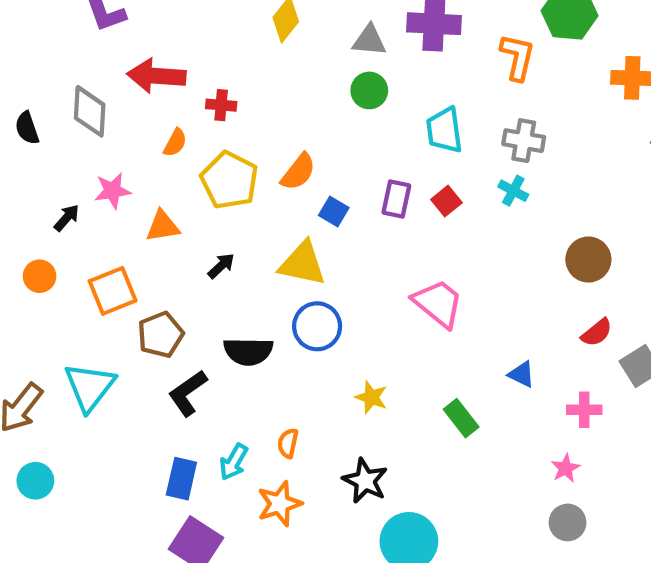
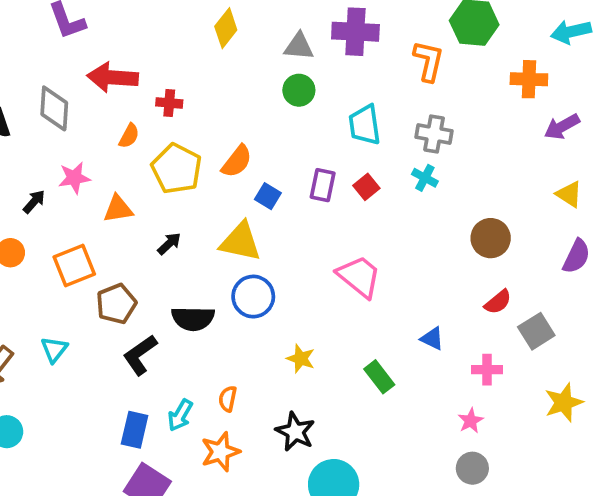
cyan triangle: (90, 387) -> (54, 349), size x0.6

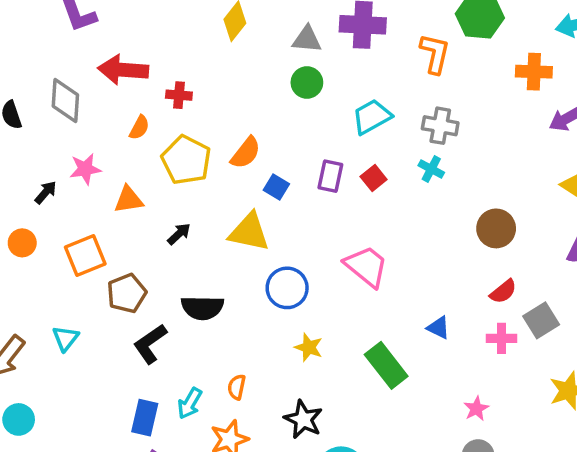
cyan trapezoid: (365, 125) -> (372, 117), turned 69
blue circle: (253, 297) -> (287, 288), moved
pink cross: (487, 370) -> (502, 338), moved
green rectangle: (379, 377) -> (386, 365), size x1.4

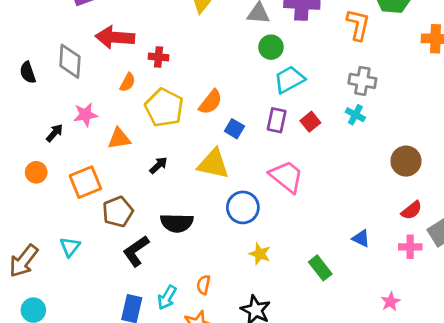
green circle: (307, 82) -> (271, 47), moved
cyan trapezoid: (372, 117) -> (289, 80), moved
pink trapezoid: (366, 266) -> (286, 177), moved
green rectangle: (386, 365) -> (320, 268), size x0.7

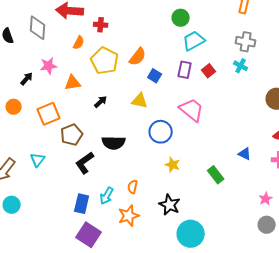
yellow triangle: (213, 164) -> (140, 101), size x0.7

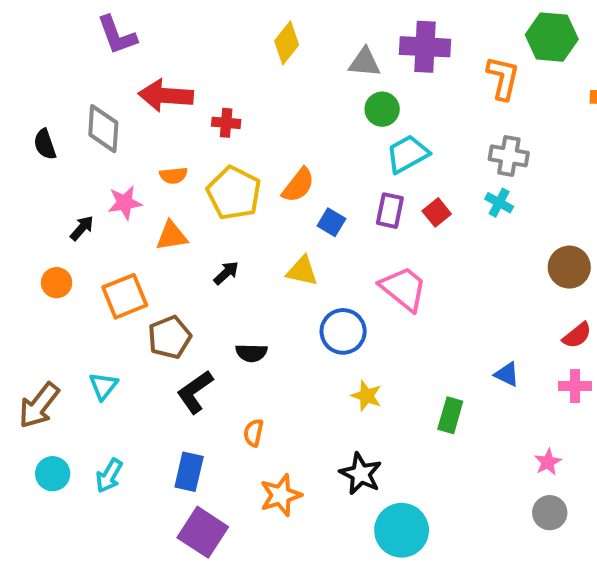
orange semicircle: (79, 43) -> (174, 175), moved, turned 56
black semicircle: (114, 143) -> (251, 353), size x0.7
green rectangle: (216, 175) -> (450, 415), turned 54
orange semicircle: (133, 187) -> (253, 433), moved
cyan arrow: (107, 196) -> (109, 476), moved

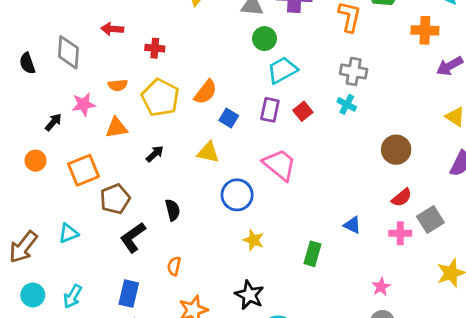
red arrow: (166, 96) -> (112, 29), size x0.6
black semicircle: (251, 353) -> (173, 210), turned -105
cyan triangle: (103, 386) -> (68, 233), turned 30

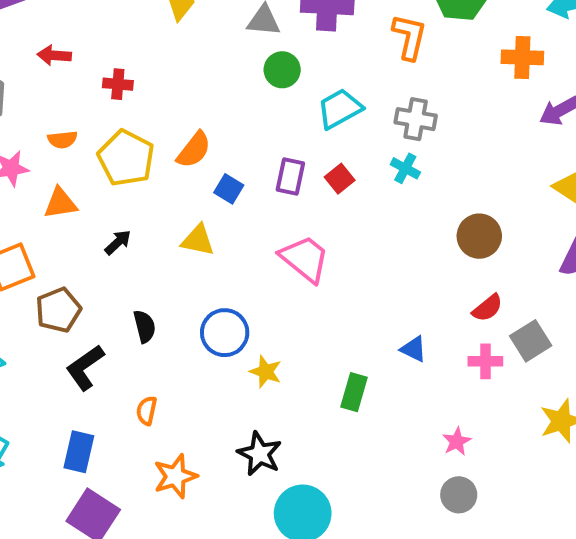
cyan trapezoid: (282, 70) -> (340, 109), moved
blue circle: (237, 195) -> (225, 333), moved

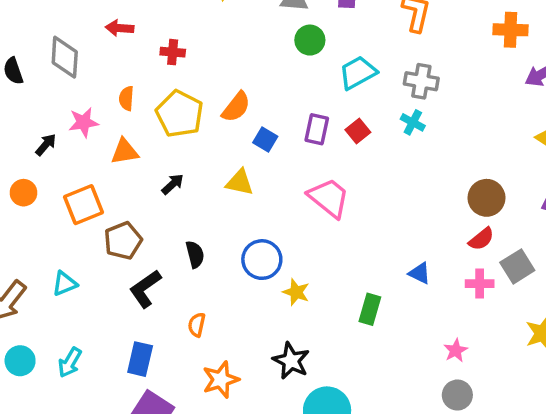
orange semicircle: (62, 140) -> (126, 98), turned 100
brown circle: (479, 236) -> (486, 198), moved

